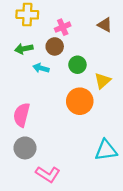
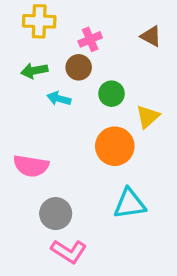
pink semicircle: (22, 115) -> (31, 166), turned -95
gray circle: (25, 148) -> (56, 214), moved
cyan triangle: (106, 150) -> (130, 204), moved

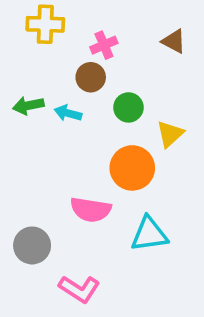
green arrow: (34, 71) -> (28, 106), moved
pink semicircle: (31, 166) -> (91, 210), moved
gray circle: (56, 214) -> (32, 245), moved

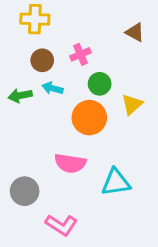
pink cross: (104, 45) -> (80, 54), moved
brown circle: (91, 77) -> (42, 60), moved
green arrow: (28, 106) -> (20, 96), moved
orange circle: (132, 168) -> (89, 118), moved

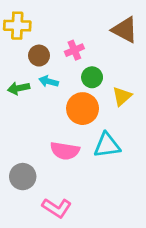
yellow cross: (35, 19) -> (17, 26), moved
brown triangle: (135, 32) -> (125, 30), size x1.5
cyan triangle: (116, 182) -> (107, 145), moved

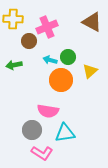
pink cross: (74, 50) -> (47, 27), moved, size x1.5
cyan arrow: (49, 81) -> (50, 60), moved
cyan triangle: (107, 145) -> (65, 133), moved
gray circle: (23, 177) -> (32, 130), moved

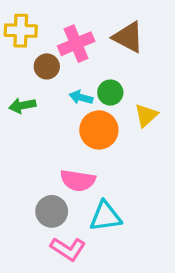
brown triangle: (92, 22) -> (128, 37), moved

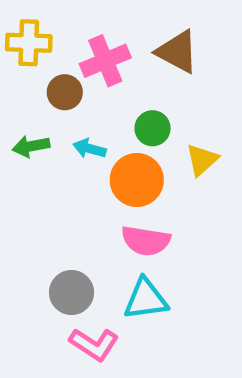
cyan arrow: (81, 97) -> (90, 148), moved
pink semicircle: (78, 180) -> (146, 241), moved

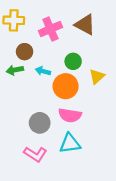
brown circle: (65, 92) -> (25, 52), moved
gray circle: (72, 292) -> (40, 123), moved
pink L-shape: (94, 344) -> (35, 154), moved

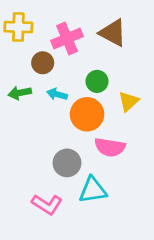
brown circle: (25, 52) -> (43, 63), moved
pink semicircle: (70, 115) -> (110, 147), moved
gray circle: (40, 123) -> (67, 163), moved

